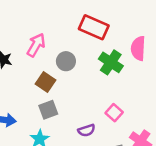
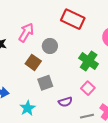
green cross: (111, 62) -> (89, 61), moved
gray square: (48, 110) -> (45, 83), moved

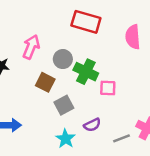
green cross: (89, 61) -> (86, 72), moved
pink square: (88, 88) -> (108, 88), moved, turned -32
cyan star: (28, 108) -> (65, 139), moved

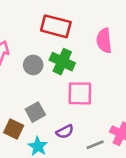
green cross: (86, 72) -> (62, 62), moved
brown square: (45, 82) -> (14, 129), moved
pink square: (108, 88) -> (80, 93), size x1.5

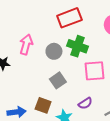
red rectangle: (56, 26) -> (69, 18), turned -30
gray square: (35, 112) -> (58, 80), moved

